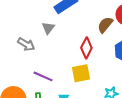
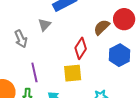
gray arrow: (26, 44) -> (21, 39), turned 30
purple line: (43, 76) -> (34, 72), turned 48

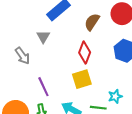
brown semicircle: (102, 27) -> (92, 22), moved

